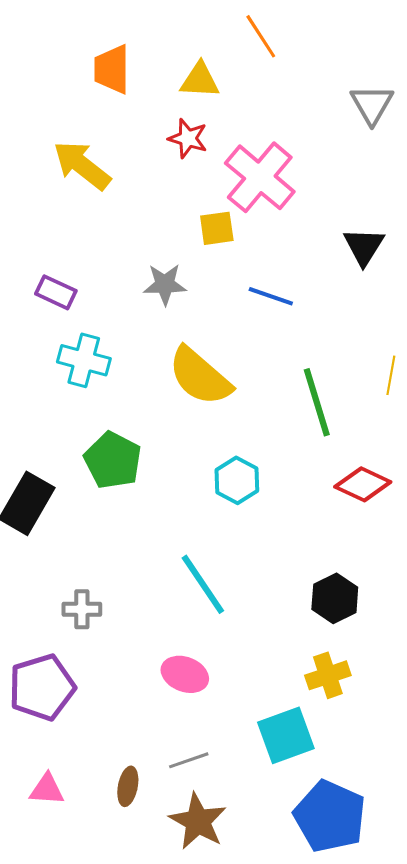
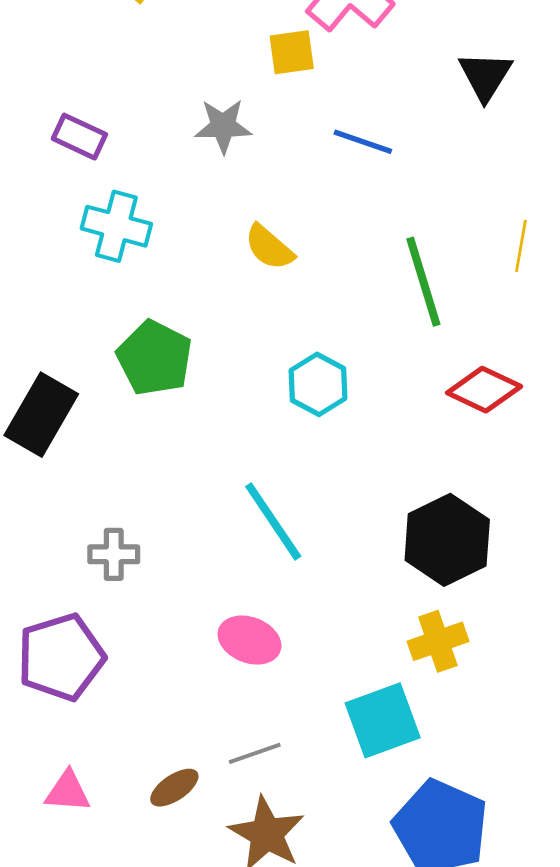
yellow semicircle: (200, 376) -> (269, 247), size x0.6
black hexagon: (335, 598) -> (447, 540), size x1.4
brown ellipse: (128, 786) -> (174, 788), turned 45

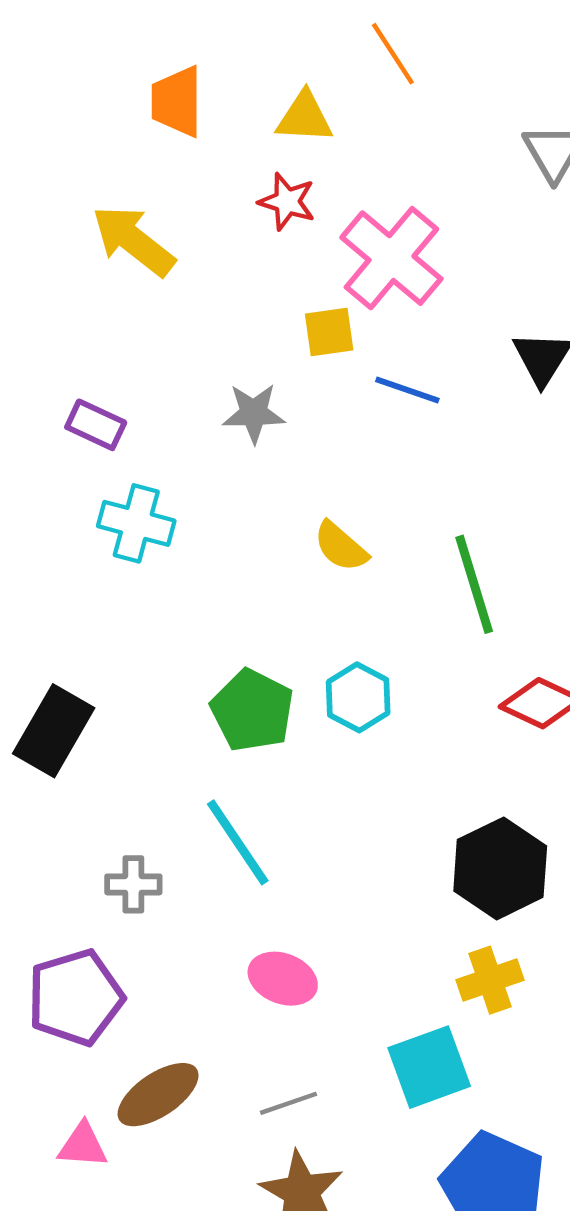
blue line: (363, 142) -> (407, 390), moved
yellow semicircle: (269, 247) -> (341, 547), moved
green pentagon: (155, 358) -> (252, 710), moved
cyan line: (273, 521) -> (238, 842), moved
brown ellipse: (174, 788) -> (158, 1095), moved, size x1.5

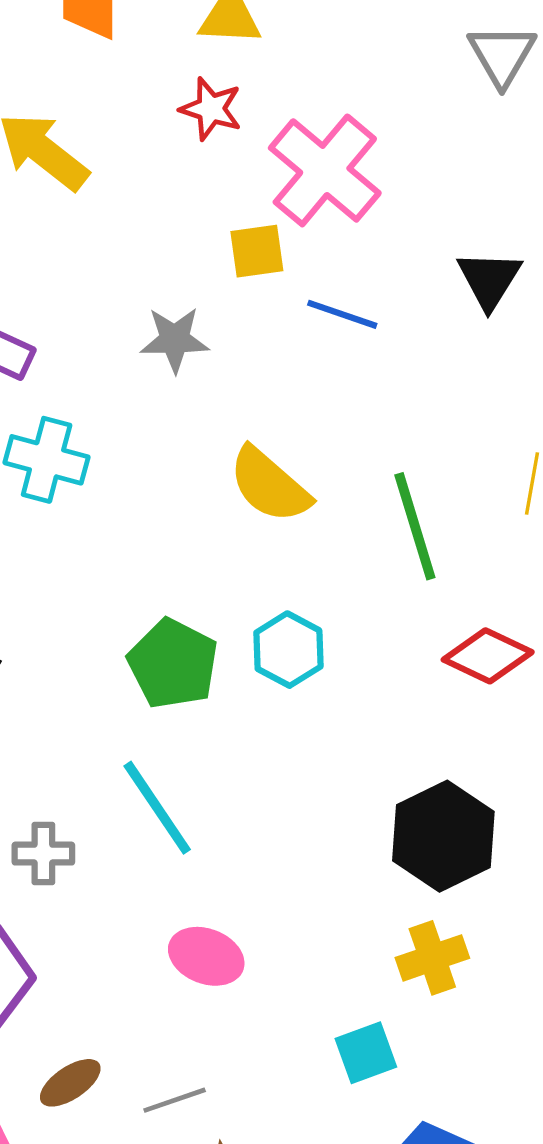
yellow semicircle: (341, 547) -> (269, 485), size x1.4
cyan square: (429, 1067) -> (366, 1053), size x0.7
brown ellipse: (158, 1095) -> (70, 1083), size x0.7
gray line: (289, 1103) -> (175, 1100), moved

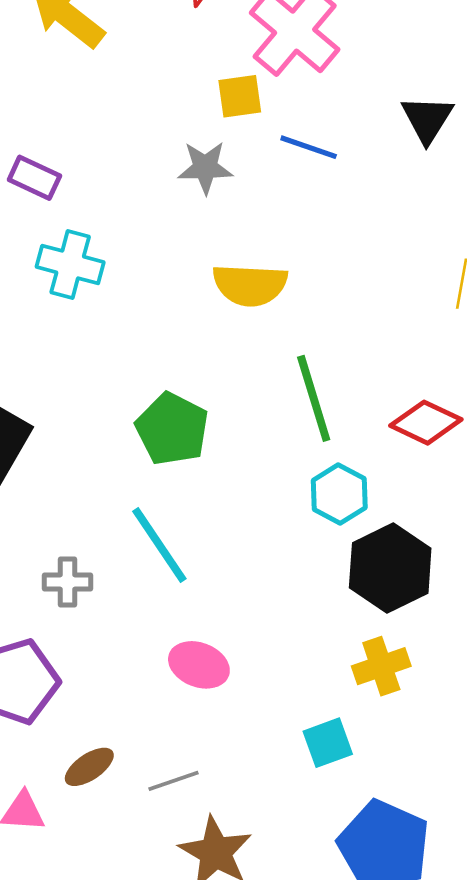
gray star: (175, 340) -> (205, 168), moved
yellow semicircle: (269, 485) -> (250, 285), turned -38
green line: (415, 526) -> (314, 398), moved
cyan hexagon: (288, 650) -> (339, 494), moved

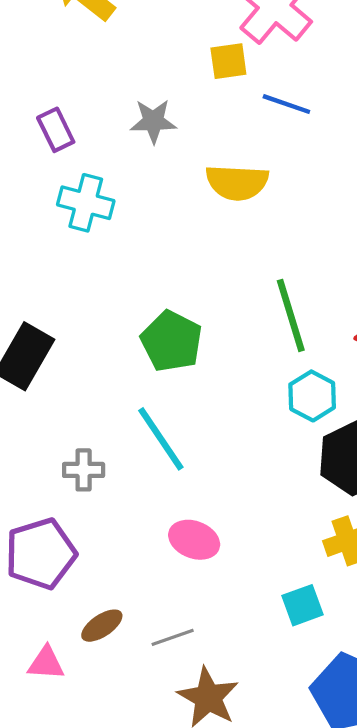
gray star: (205, 168) -> (153, 121), moved
purple rectangle: (34, 178) -> (56, 130), turned 39
yellow semicircle: (250, 285) -> (237, 182), moved

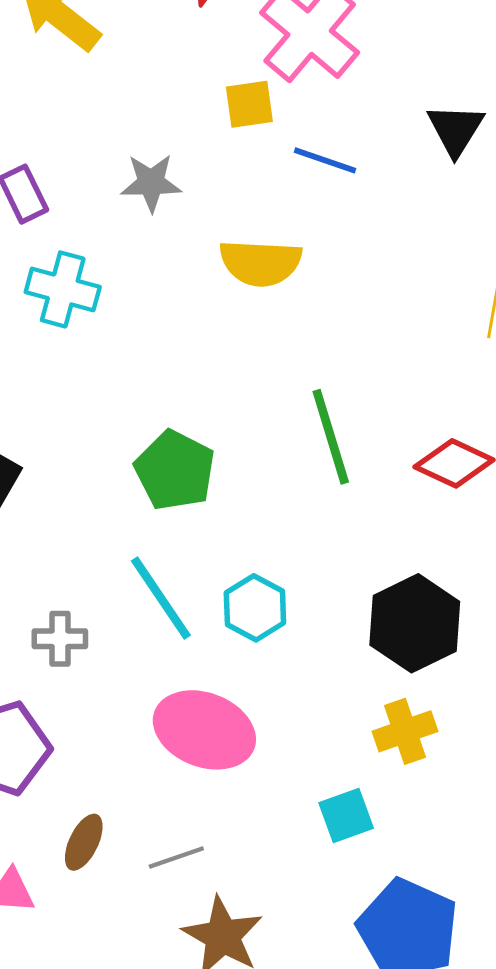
cyan hexagon: (312, 396) -> (255, 608), moved
pink ellipse: (194, 540) -> (204, 730), size x1.5
brown ellipse: (102, 626) -> (84, 842), turned -30

